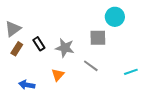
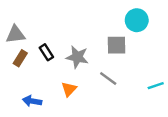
gray triangle: (13, 29) -> (15, 34), turned 30

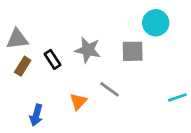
gray star: (77, 57) -> (88, 50), moved
gray line: (108, 78) -> (110, 89), moved
blue arrow: (32, 101) -> (36, 115), turned -84

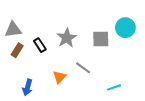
cyan circle: (156, 23) -> (125, 28), moved
gray star: (88, 50) -> (67, 38), turned 30
cyan line: (177, 97) -> (114, 87), moved

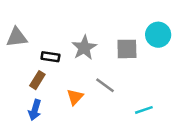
black rectangle: (40, 45) -> (50, 57), turned -48
brown rectangle: (17, 50) -> (37, 80), moved

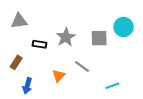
gray triangle: (17, 37) -> (19, 21), moved
brown rectangle: (37, 80) -> (16, 62), moved

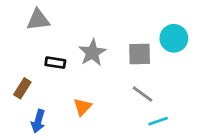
gray triangle: (19, 21) -> (38, 20), moved
gray line: (82, 67) -> (142, 94), moved

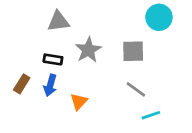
gray triangle: (38, 20) -> (58, 21), moved
cyan circle: (174, 38) -> (159, 17), moved
blue arrow: (38, 121) -> (50, 85), moved

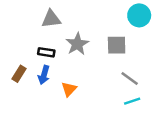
gray line: (136, 89) -> (130, 78), moved

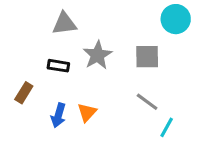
blue arrow: (44, 75) -> (58, 115), moved
gray line: (130, 78) -> (147, 102), moved
cyan line: (132, 101) -> (167, 127), turned -42

